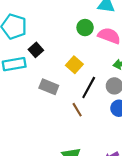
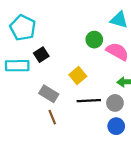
black line: (89, 87) -> (89, 101), turned 50
brown line: (77, 110) -> (52, 117), moved

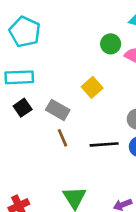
black square: (41, 55) -> (23, 108), moved
black line: (89, 101) -> (104, 144), moved

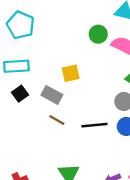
yellow square: (92, 87) -> (71, 73), moved, turned 30
brown line: (63, 138) -> (57, 120), turned -35

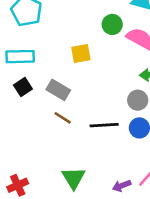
yellow square: (71, 73) -> (81, 54), moved

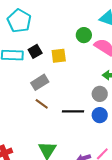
black square: (23, 87) -> (35, 51), moved
gray rectangle: (58, 90) -> (40, 82), turned -66

